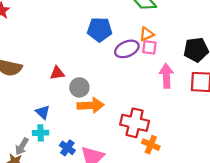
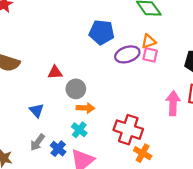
pink arrow: (166, 76) -> (173, 103), moved
orange arrow: (91, 105) -> (85, 108), size x0.7
cyan cross: (41, 133) -> (79, 130), moved, turned 35
gray arrow: (22, 146) -> (37, 142), moved

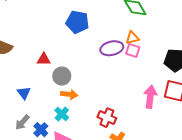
blue pentagon: (102, 32) -> (77, 22), moved
red cross: (128, 130) -> (107, 118), size x0.7

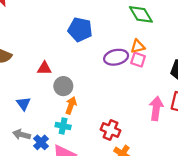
orange arrow: (69, 94) -> (71, 105), turned -77
cyan cross: (62, 114) -> (63, 126), turned -32
gray arrow: (22, 122) -> (22, 135), turned 63

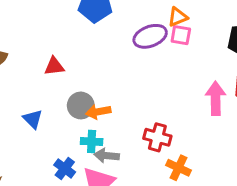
gray circle: (63, 86) -> (81, 105), moved
orange arrow: (71, 105) -> (98, 112), turned -112
gray arrow: (22, 135) -> (107, 156), moved

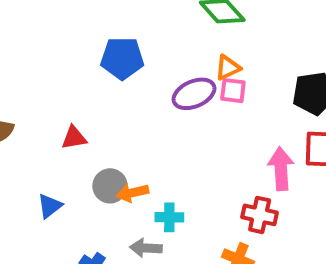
blue triangle: (33, 119) -> (50, 206), turned 40
red cross: (157, 137) -> (260, 215), moved
cyan cross: (92, 141) -> (169, 217), moved

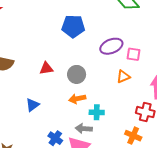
orange triangle: (228, 68) -> (123, 77), moved
pink square: (233, 91) -> (133, 54), moved
gray circle: (110, 186) -> (77, 74), moved

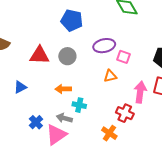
red triangle: (46, 68) -> (39, 55), size x1.5
gray circle: (77, 74) -> (67, 56), moved

